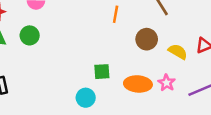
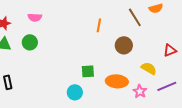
yellow semicircle: (178, 52) -> (149, 68), moved
pink star: (167, 83) -> (140, 91), moved

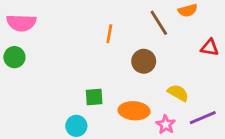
pink semicircle: (35, 17) -> (21, 23), size x1.5
red triangle: (170, 50) -> (210, 48), moved, turned 32

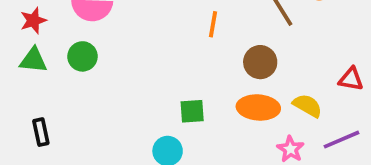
red triangle: (210, 48) -> (351, 79), moved
orange ellipse: (134, 111) -> (258, 107), moved

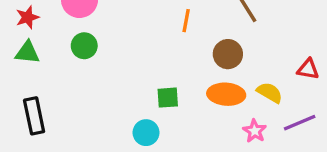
green circle: (82, 56) -> (84, 46), moved
black rectangle: (41, 132) -> (34, 116), size x1.5

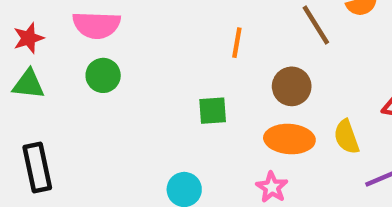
yellow semicircle: (270, 93) -> (346, 137), turned -140
green square: (168, 98) -> (213, 111), moved
pink star: (255, 131) -> (272, 187), moved

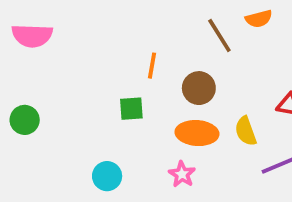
orange line: (237, 43) -> (152, 66), moved
green circle: (103, 75) -> (25, 120), moved

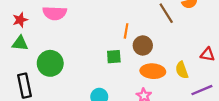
brown circle: (199, 88) -> (143, 45), moved
green circle: (25, 120) -> (50, 63), size x1.5

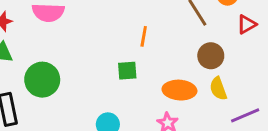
brown circle: (143, 45) -> (211, 56), moved
red triangle: (207, 54) -> (247, 24), moved, turned -40

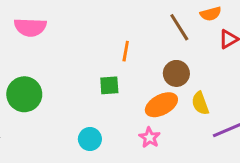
brown circle: (211, 56) -> (176, 73), moved
orange ellipse: (179, 90) -> (161, 105), turned -32

